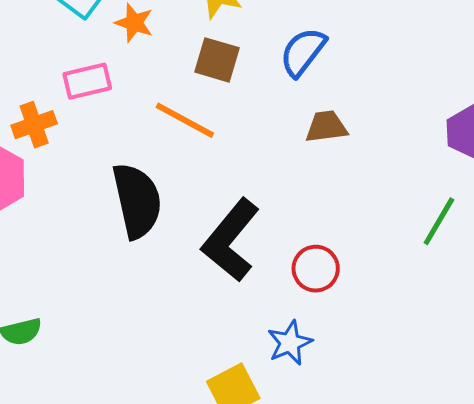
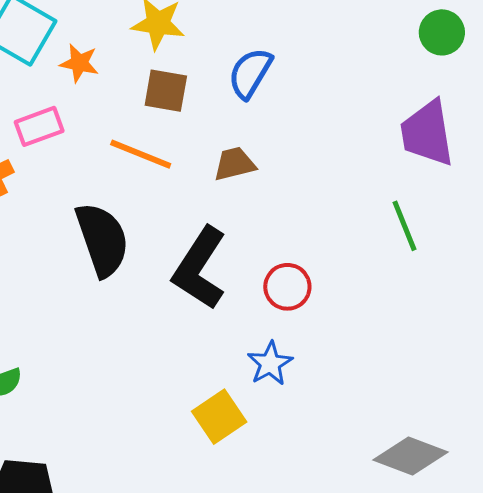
brown trapezoid: (326, 127) -> (235, 164), moved
green line: (439, 221) -> (404, 226), turned -46

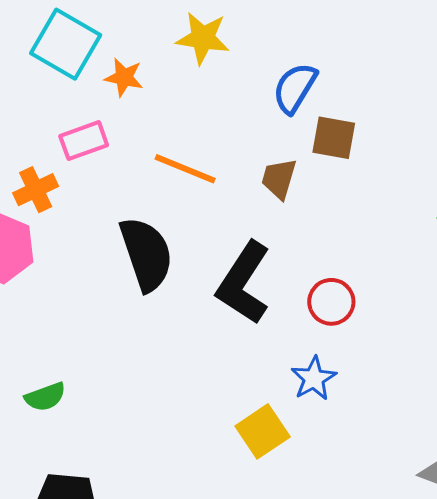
brown square: (166, 91) -> (334, 138), moved
brown trapezoid: (235, 164) -> (279, 179), turned -60

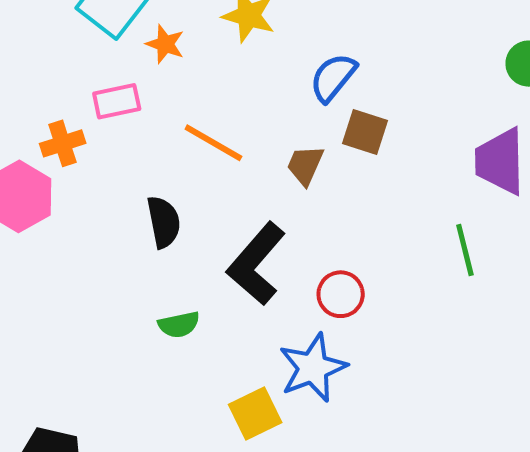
black semicircle: (146, 254) -> (164, 222), size x0.7
blue star: (314, 378) -> (313, 368), size x1.5
green semicircle: (45, 397) -> (179, 325), moved

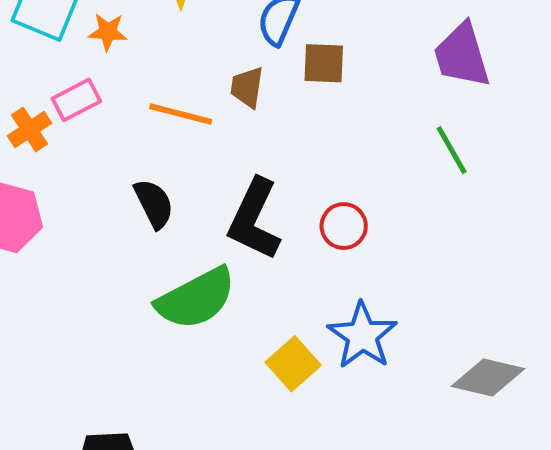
orange cross: (63, 143) -> (29, 130), moved
brown trapezoid: (305, 165) -> (247, 87), moved
green semicircle: (179, 325) -> (196, 298), size x2.0
blue star: (313, 368) -> (362, 336), moved

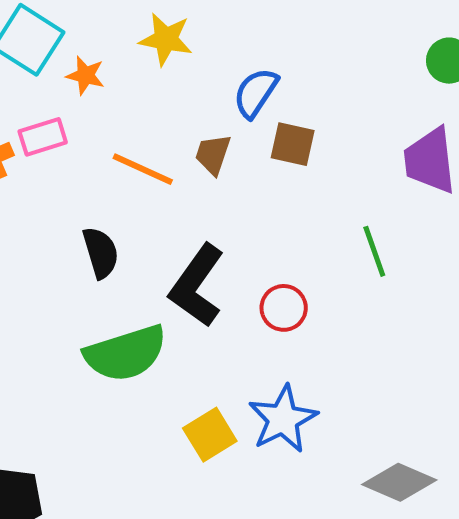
green line: (452, 150) -> (374, 251), moved

